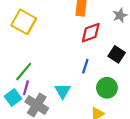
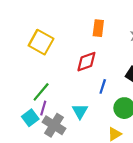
red diamond: (91, 33) -> (86, 62), moved

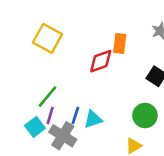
orange rectangle: (98, 28) -> (120, 43), moved
blue line: (103, 86) -> (75, 116), moved
cyan triangle: (80, 111) -> (93, 119), turned 42

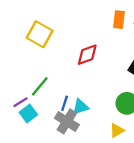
orange rectangle: (120, 43) -> (119, 20), moved
purple line: (50, 116) -> (20, 102), moved, turned 42
gray cross: (63, 136) -> (67, 121), moved

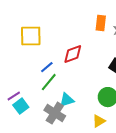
yellow square: (40, 34) -> (31, 36), turned -30
green line: (40, 86) -> (49, 82), moved
blue line: (65, 103) -> (47, 67), moved, turned 32

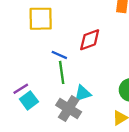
blue line: (47, 67) -> (59, 55), turned 64
green line: (49, 82) -> (62, 72), turned -48

